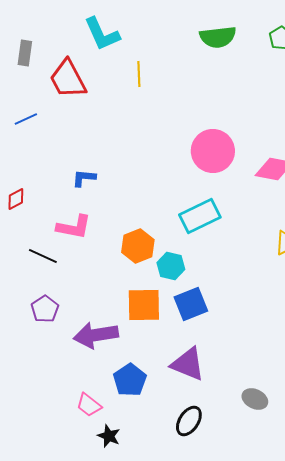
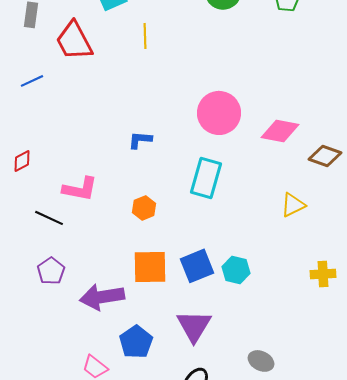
blue L-shape: (84, 178) -> (140, 140), moved
cyan rectangle: (200, 216) -> (206, 178), turned -48
orange hexagon: (138, 246) -> (144, 208), size x0.7
cyan hexagon: (171, 266) -> (236, 270), moved
purple triangle: (188, 364) -> (194, 326), turned 39

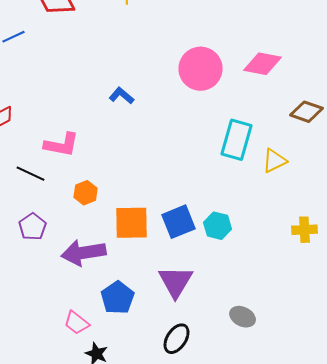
pink diamond: (280, 131) -> (263, 64), moved
blue L-shape: (140, 140) -> (122, 96), turned 35
cyan rectangle: (206, 178) -> (237, 140), moved
orange hexagon: (144, 208) -> (86, 193), moved

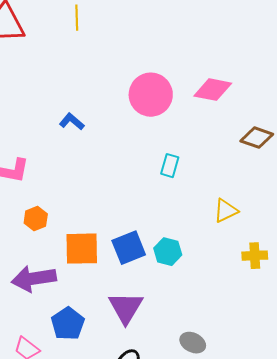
cyan rectangle: (237, 140) -> (170, 166), moved, size x0.6
yellow triangle: (275, 161) -> (226, 211), moved

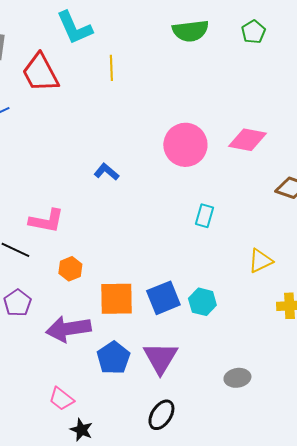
blue pentagon: (68, 324) -> (113, 358), moved
gray ellipse: (193, 343) -> (237, 378), moved, turned -35

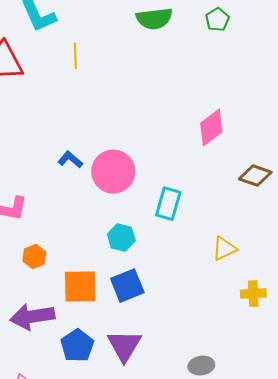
pink diamond: (247, 140) -> (211, 128), turned -48
pink circle: (185, 145) -> (113, 172), moved
cyan rectangle: (204, 216) -> (168, 204), size x1.4
cyan hexagon: (202, 302) -> (121, 238), moved

